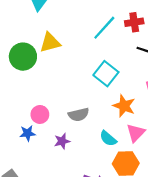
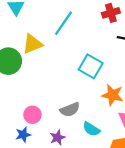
cyan line: (104, 28) -> (64, 23), moved
cyan semicircle: (108, 138) -> (91, 129), moved

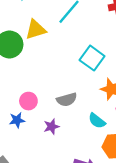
cyan semicircle: (91, 129) -> (97, 121), moved

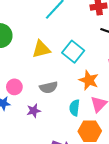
yellow triangle: (36, 30) -> (41, 49), moved
cyan semicircle: (97, 121) -> (74, 108), turned 56

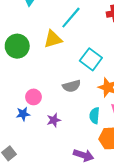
yellow triangle: (41, 49) -> (53, 39), moved
gray semicircle: (49, 87) -> (72, 86), moved

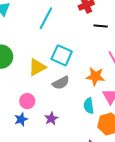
yellow triangle: (53, 39) -> (37, 67), moved
cyan square: (91, 59) -> (62, 55), moved

